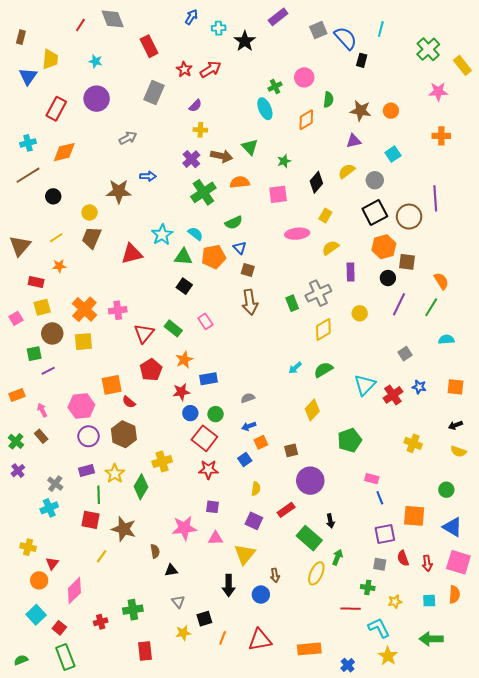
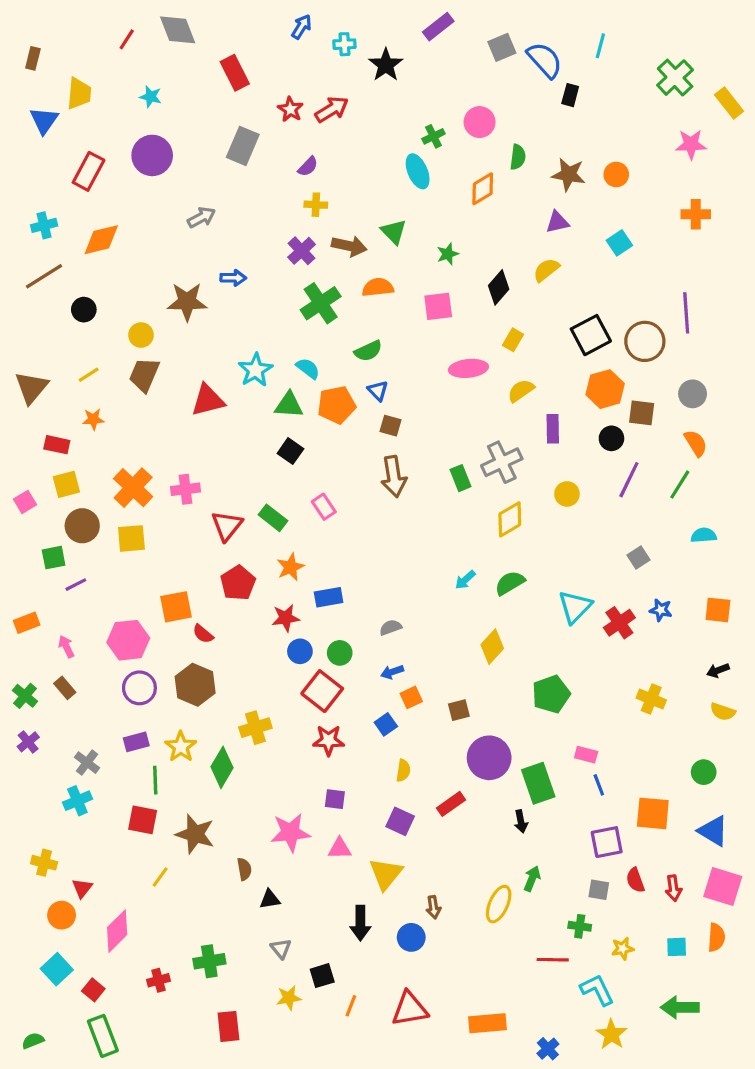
gray circle: (375, 180) -> (693, 394), moved
green rectangle: (309, 538) -> (538, 783), moved, turned 30

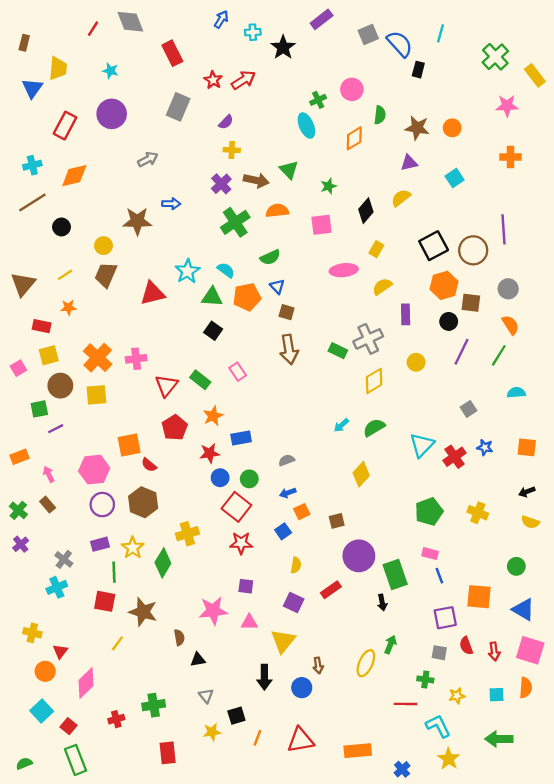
green rectangle: (460, 478) -> (338, 351), turned -42
green pentagon: (551, 694) -> (429, 512), moved

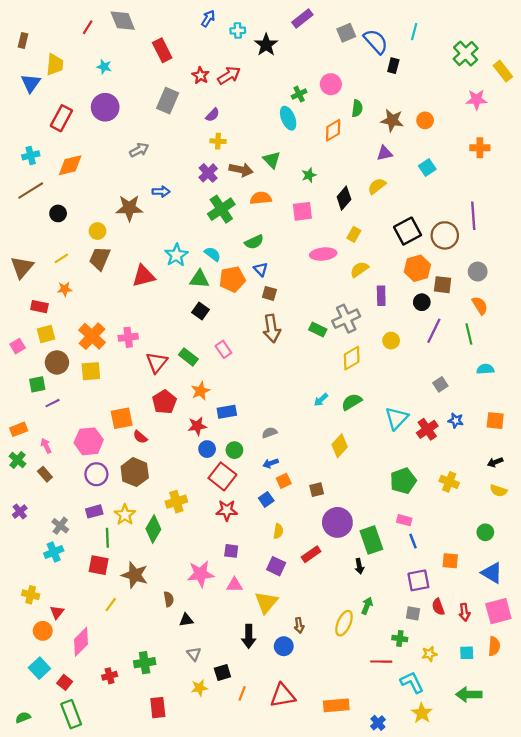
green line: (499, 355) -> (469, 334), turned -45
green cross: (18, 510) -> (18, 460), moved
orange square: (479, 597) -> (450, 561), size x0.7
pink square: (530, 650) -> (498, 611), turned -32

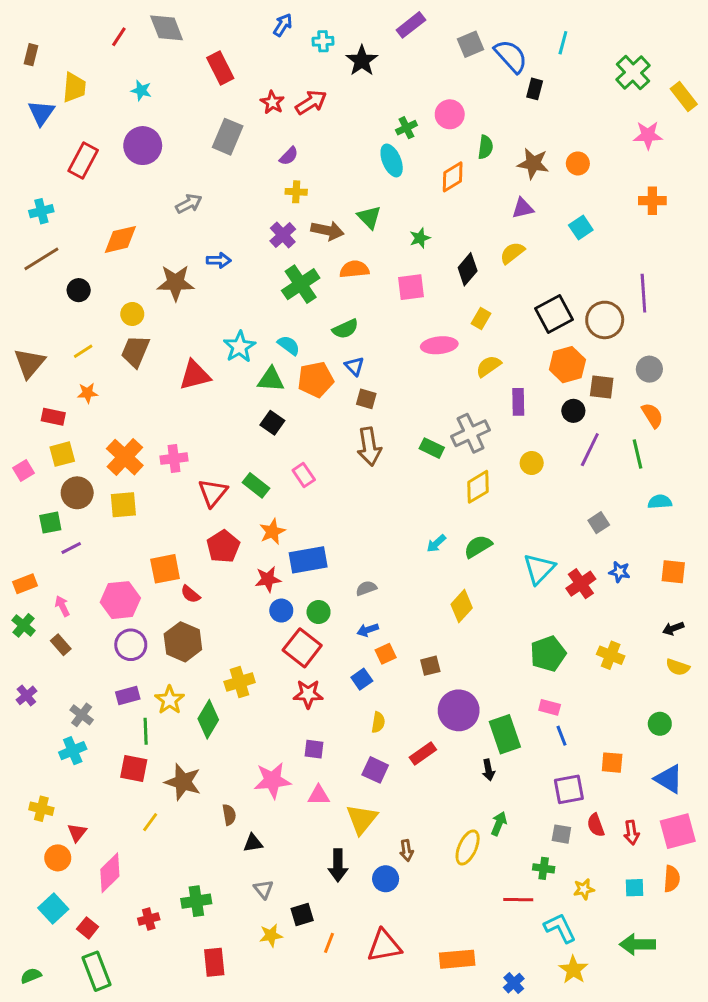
orange diamond: (70, 165) -> (120, 239), moved
blue rectangle: (227, 412) -> (308, 560), size x1.4

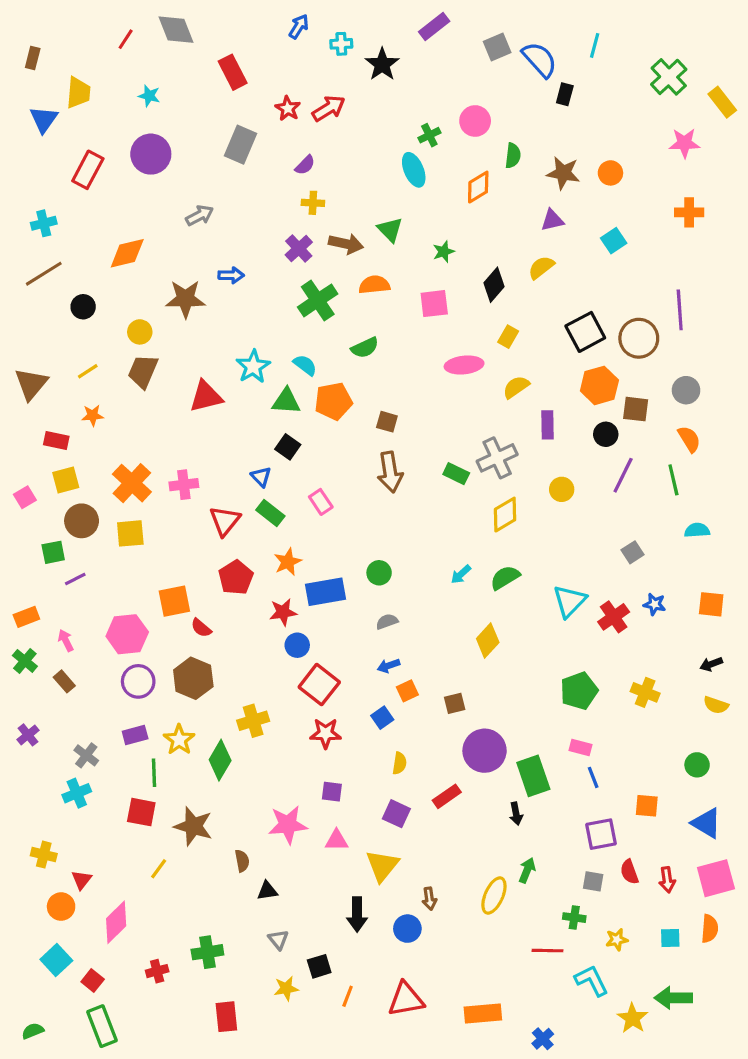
blue triangle: (354, 366) -> (261, 477), moved
green circle: (319, 612) -> (379, 573), moved
yellow star: (573, 970) -> (632, 1018), moved

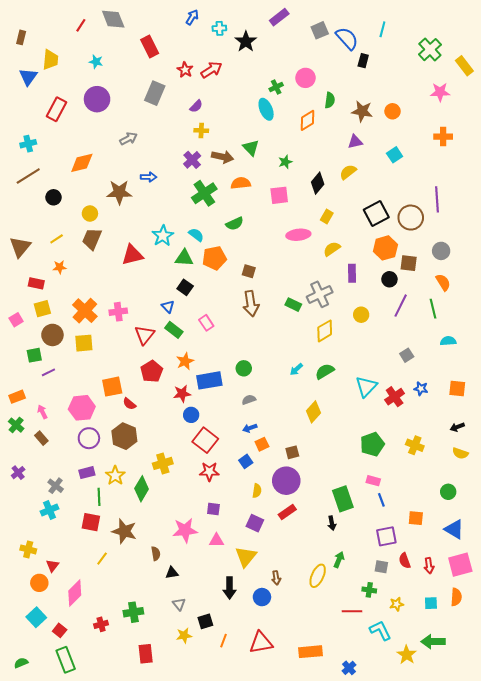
purple circle: (485, 751) -> (286, 481), moved

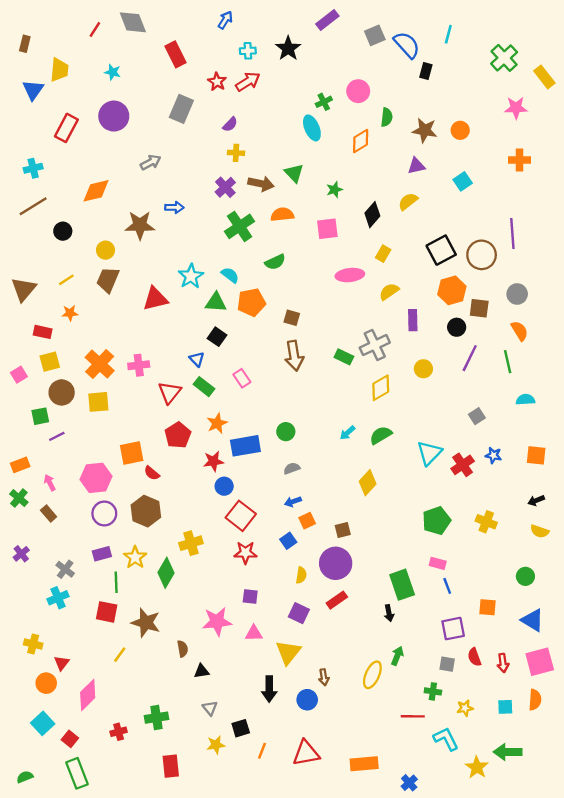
cyan cross: (219, 28) -> (248, 51), moved

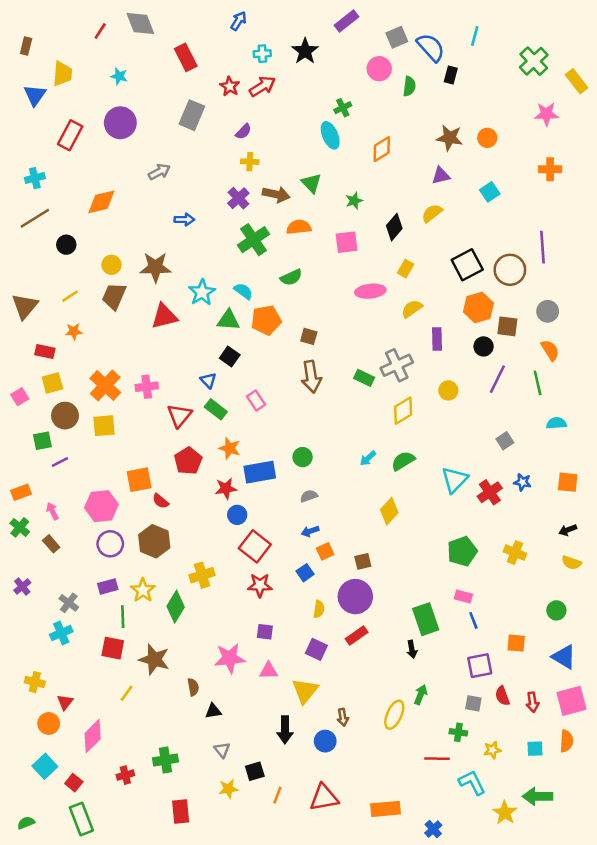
pink circle: (358, 91) -> (379, 69), moved
green semicircle: (387, 117) -> (409, 86), moved
brown star: (140, 225) -> (155, 267), moved
orange star: (217, 423) -> (230, 448), turned -30

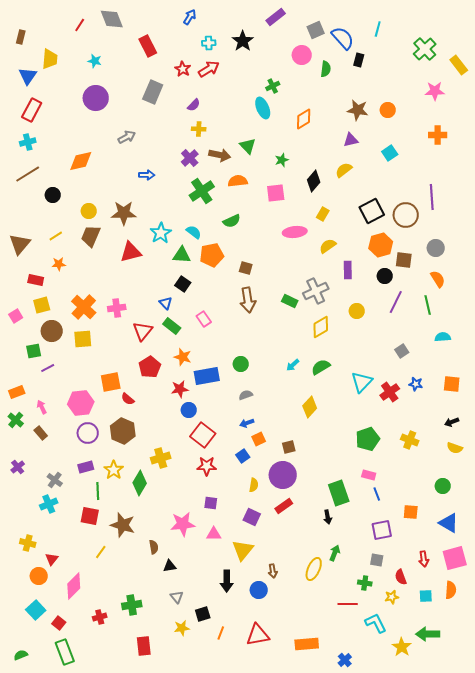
red rectangle: (70, 135) -> (32, 110), moved
red semicircle: (502, 696) -> (401, 577), moved

